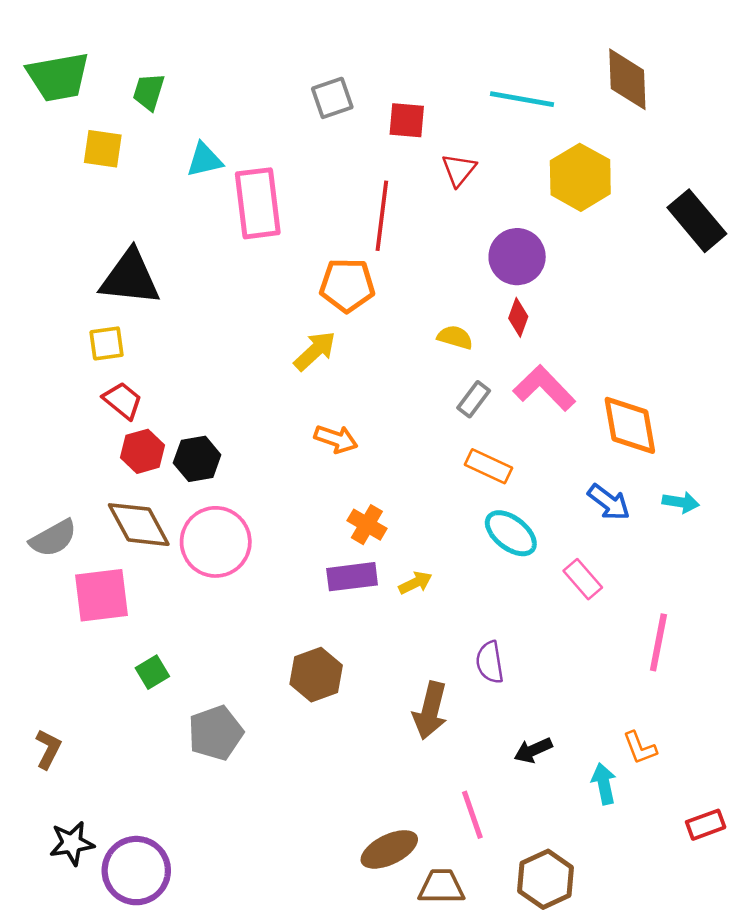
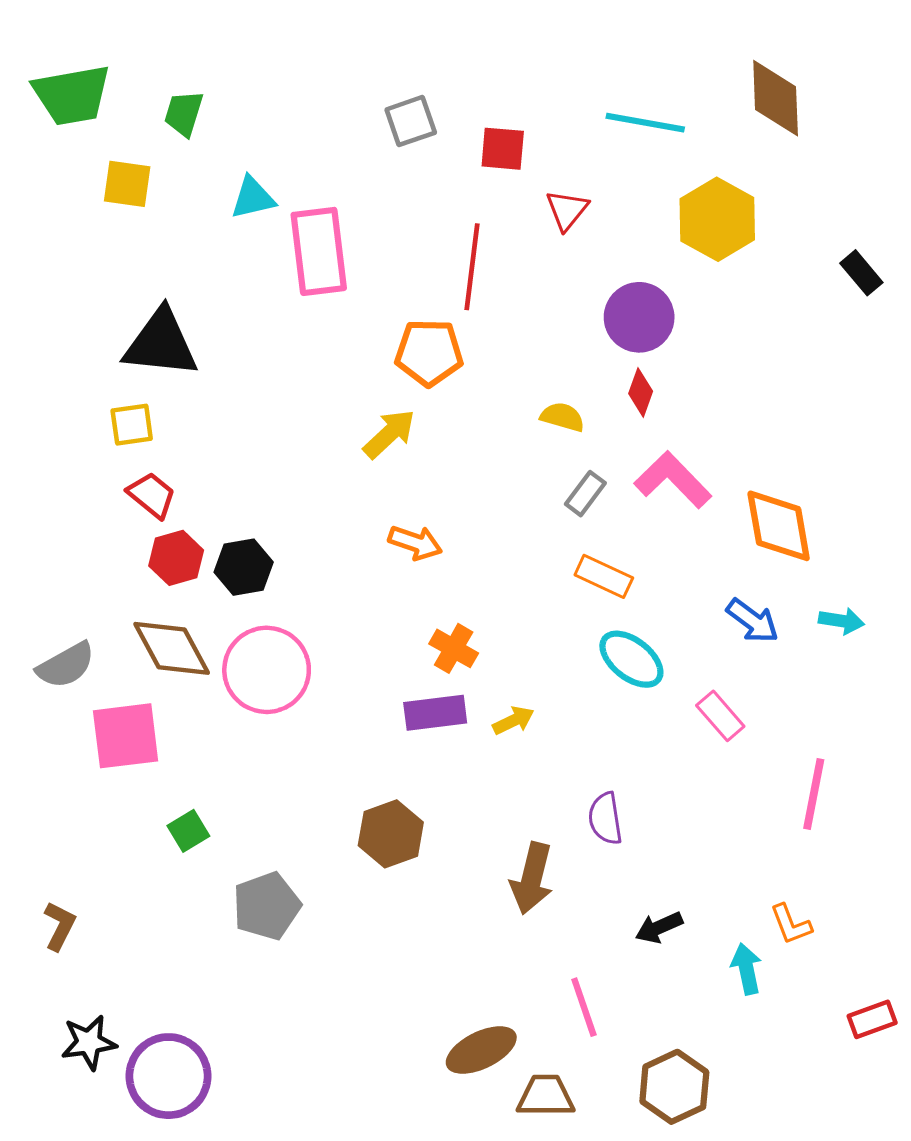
black rectangle: (697, 221) -> (861, 273), size x0.6

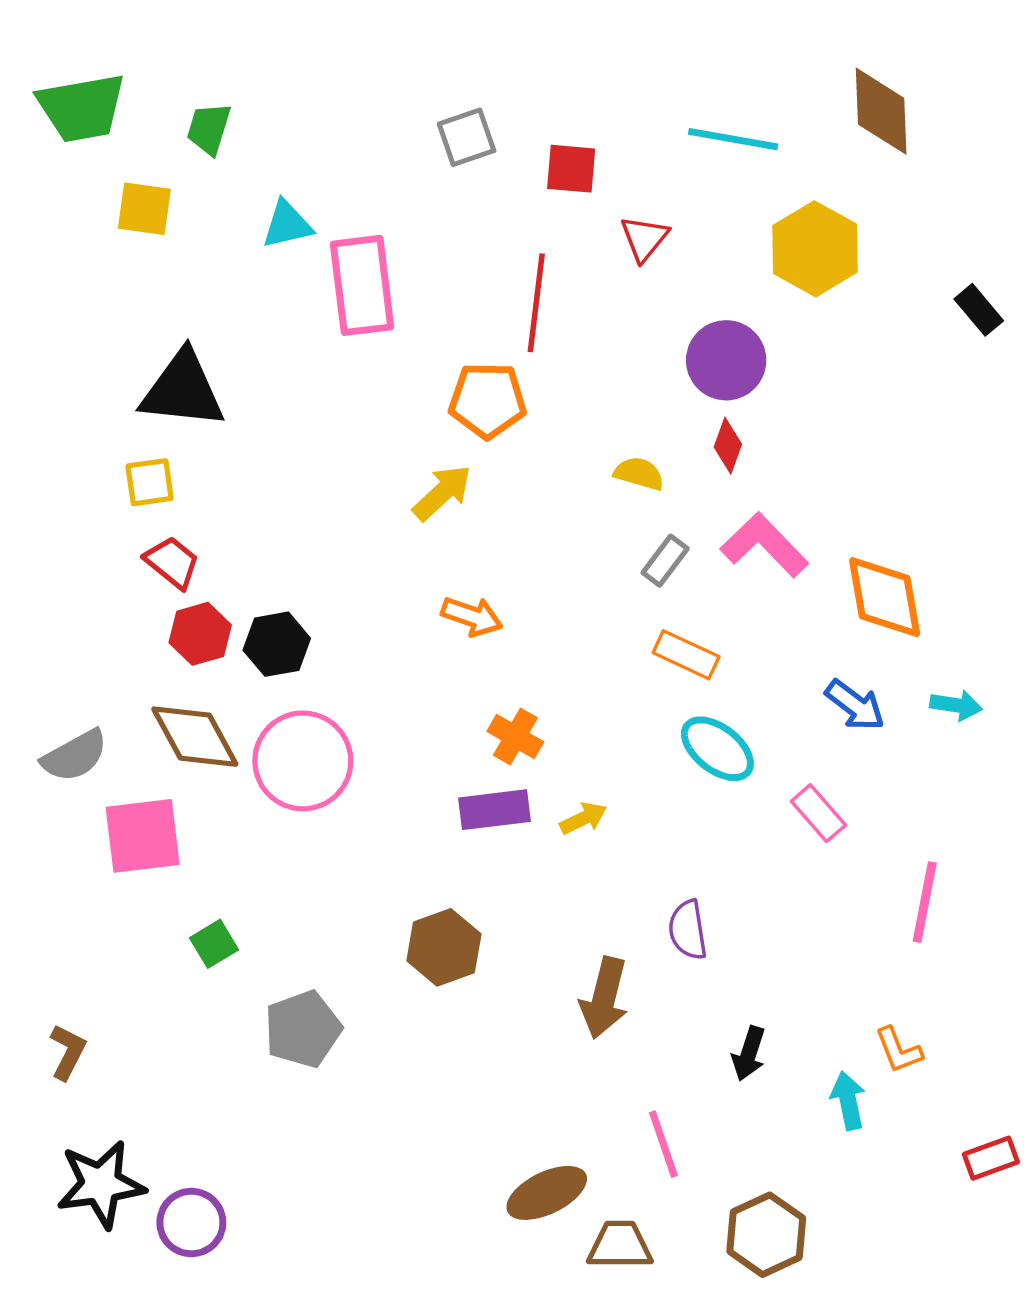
black arrow: (659, 927) -> (749, 1054), turned -48
black star: (89, 1042) -> (101, 1184), size x1.4
purple circle: (168, 1076) -> (191, 1223), size x0.7

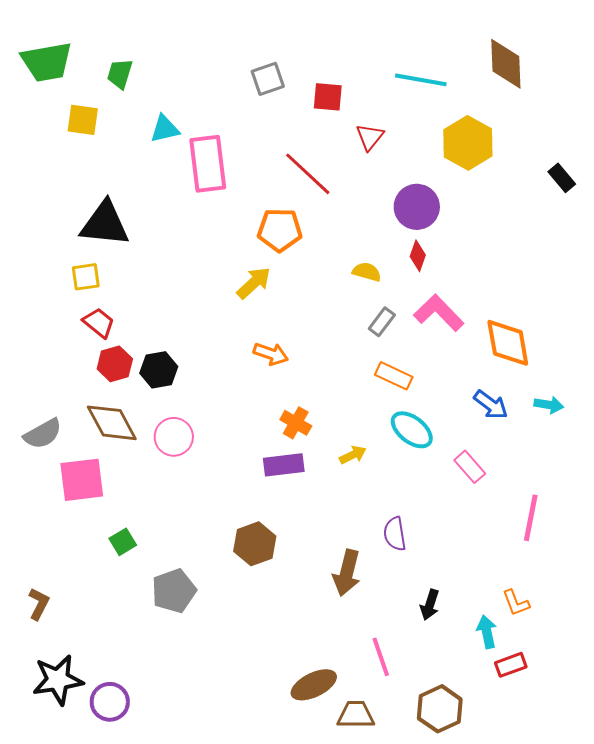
red line: (536, 303) -> (308, 174), turned -54
pink circle: (303, 761) -> (174, 437), size x0.7
yellow arrow: (583, 818) -> (353, 455), moved
red rectangle: (991, 1158) -> (511, 665), moved

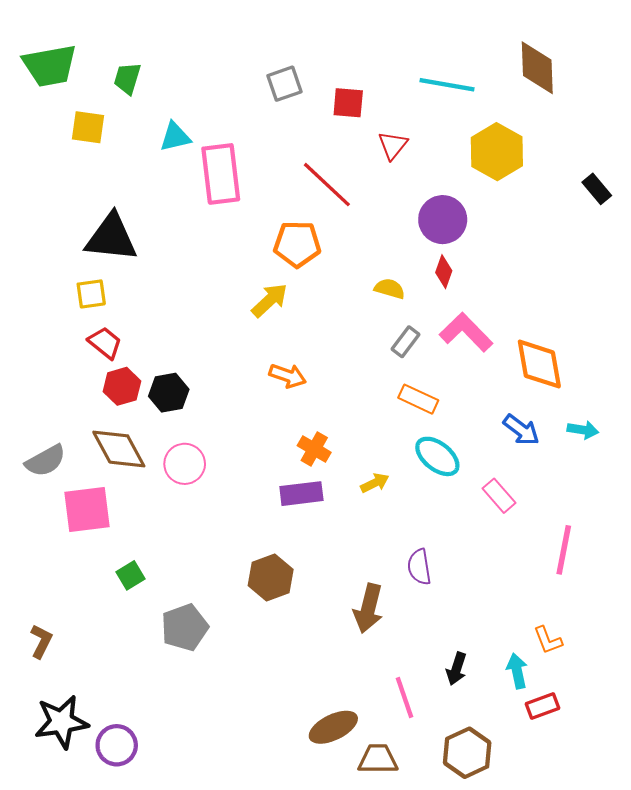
black arrow: (430, 605) -> (457, 669), moved

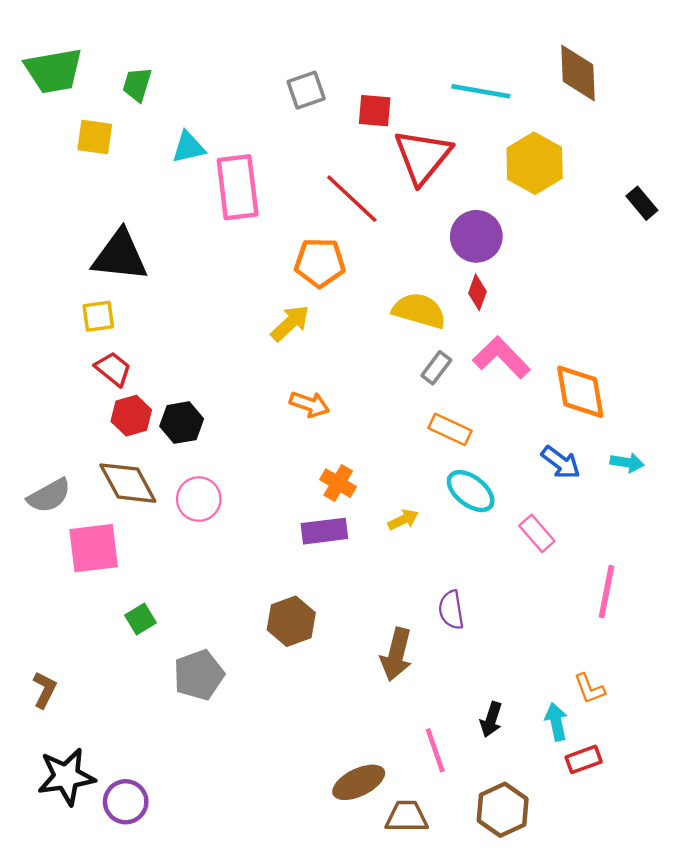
red triangle: (393, 145) -> (423, 156), size x1.8
yellow semicircle: (390, 289) -> (419, 311), size x1.6

